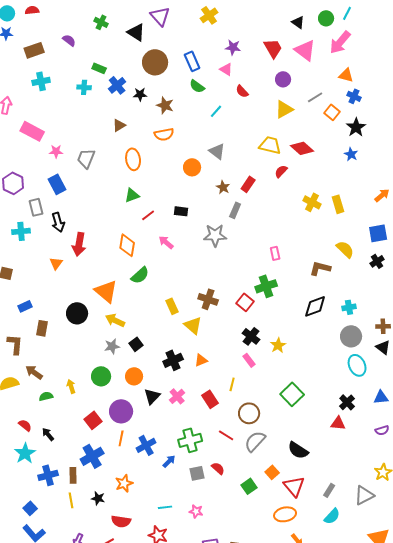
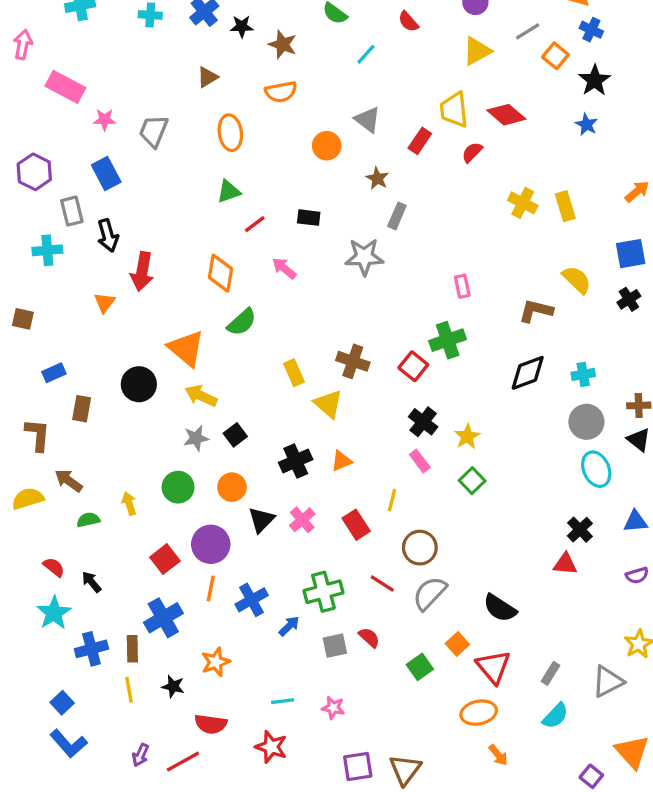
yellow trapezoid: (270, 145) -> (454, 110), turned -110
red rectangle: (248, 184) -> (420, 141), moved
green square: (292, 394) -> (472, 481), moved, size x0.7

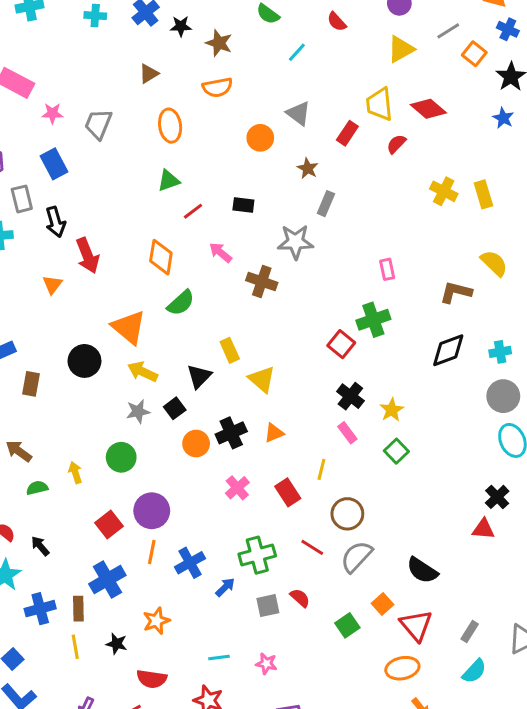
red arrow: (142, 272) -> (88, 256), turned -32
brown cross: (353, 361) -> (262, 281), moved
orange circle: (232, 487) -> (196, 443), moved
black triangle: (261, 520) -> (199, 376), moved

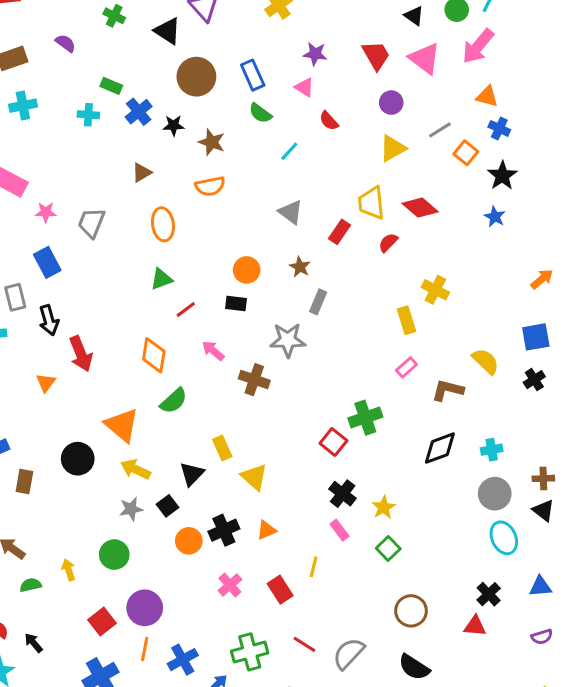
orange circle: (260, 138) -> (247, 270), moved
yellow rectangle: (483, 194) -> (406, 320), moved
pink rectangle: (387, 269) -> (406, 367), moved, turned 60
brown circle: (347, 514) -> (411, 611), moved

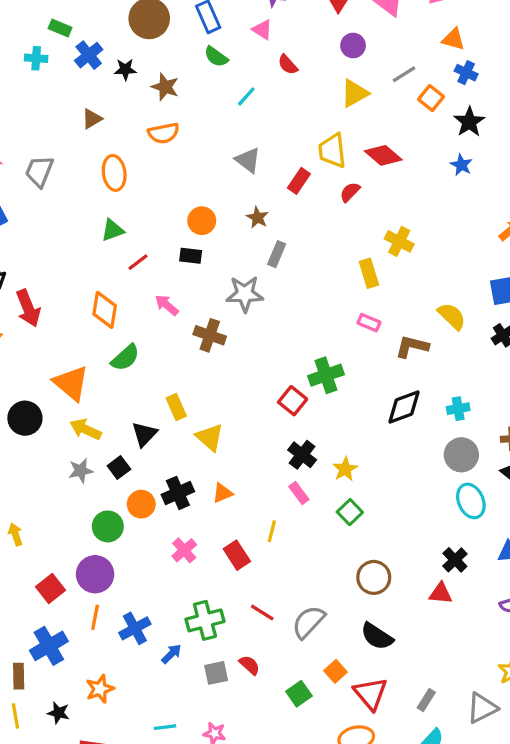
pink rectangle: (406, 367) -> (369, 323), turned 65
green circle: (114, 555) -> (108, 526), moved

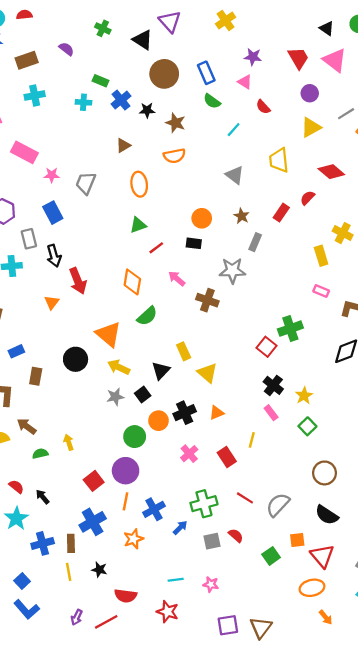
yellow trapezoid: (332, 151) -> (279, 160), moved
red rectangle: (299, 181) -> (281, 213), moved
orange square: (336, 671) -> (297, 540), turned 35
orange star: (100, 689) -> (133, 539), moved

